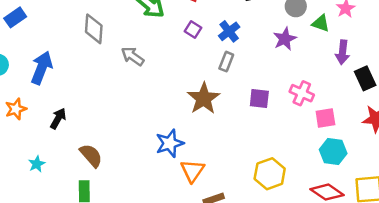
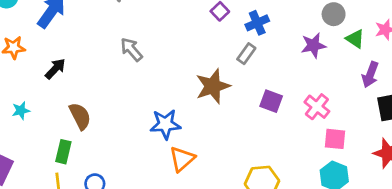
gray arrow: (133, 56) -> (131, 49), moved

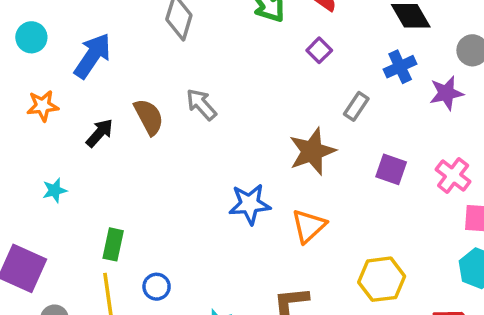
blue cross: (257, 23) -> (400, 67), moved
brown semicircle: (80, 116) -> (149, 117), moved
orange triangle: (182, 159) -> (309, 226), moved

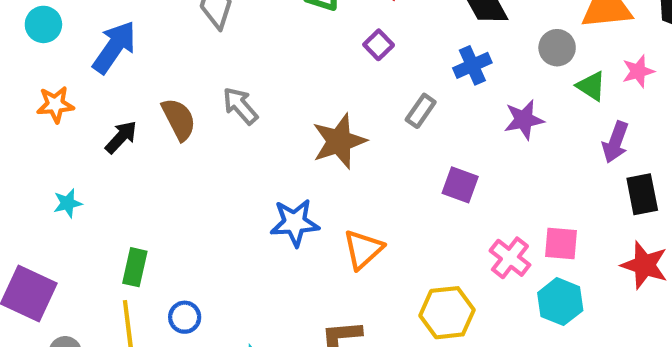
purple star: (446, 93) -> (524, 120), moved
brown star: (312, 151) -> (339, 141), moved
pink cross: (453, 176) -> (510, 258), moved

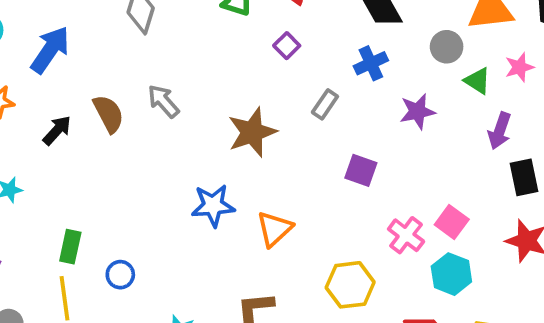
pink square: (561, 243) -> (452, 222), turned 32
blue circle: (185, 317) -> (120, 275), moved

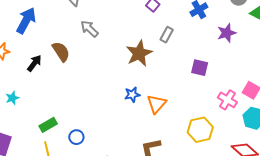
gray arrow: (163, 101) -> (89, 29), moved
gray rectangle: (325, 104) -> (167, 35), moved
blue star: (213, 205) -> (132, 95), moved, size x0.7
green rectangle: (70, 247) -> (48, 125), turned 54

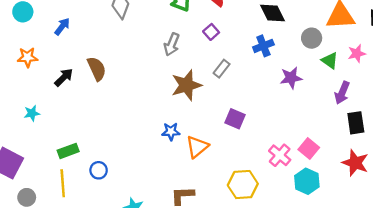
blue arrow: (26, 20) -> (62, 26), size x0.6
gray arrow: (89, 29) -> (172, 44), moved, turned -120
purple square: (200, 68) -> (235, 119), moved

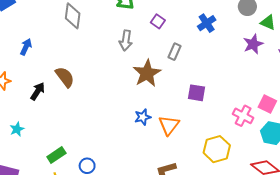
purple star: (291, 78) -> (253, 44), moved

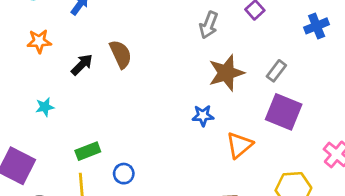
gray rectangle: (174, 52) -> (276, 71), moved
purple square: (196, 93) -> (284, 112), size x1.5
blue star: (143, 117) -> (203, 116), moved

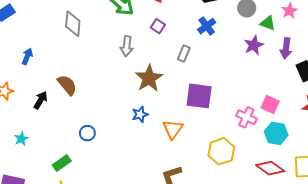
gray rectangle: (276, 71) -> (184, 53), moved
blue circle: (124, 174) -> (87, 133), moved

